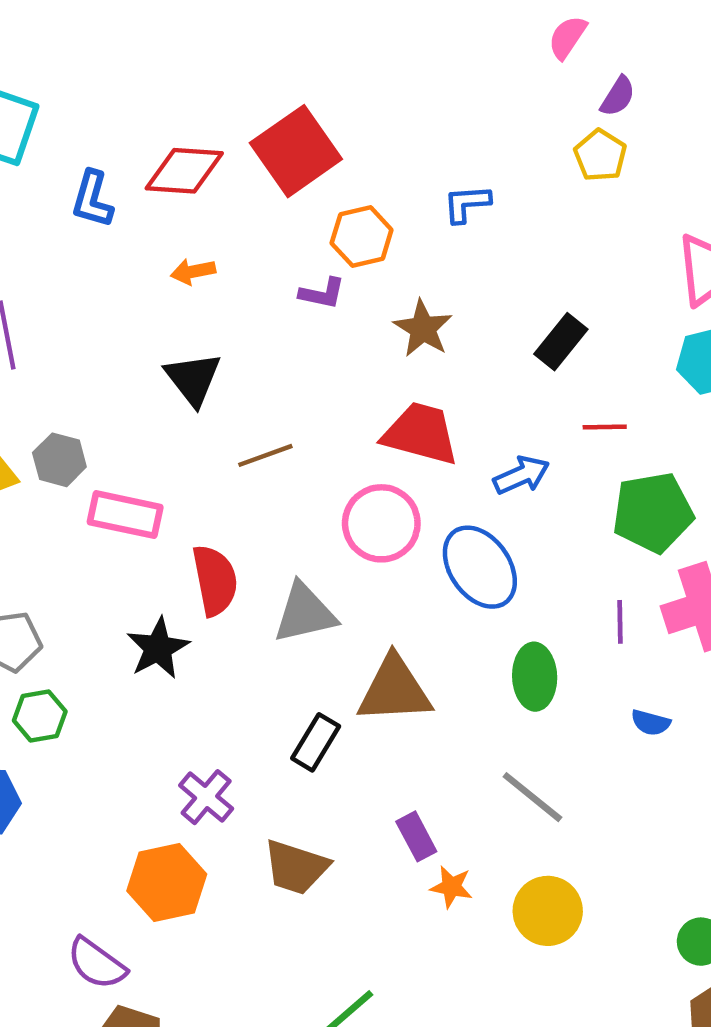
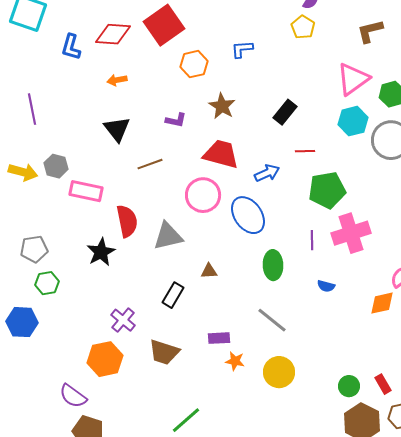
purple L-shape: (322, 293) -> (176, 120), moved
brown triangle: (394, 690) -> (209, 271), size x0.5
purple rectangle: (416, 836) -> (219, 338), turned -65

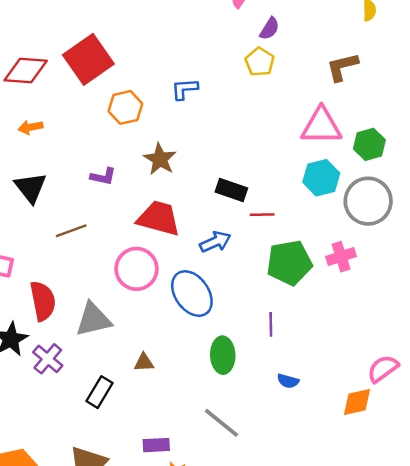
pink triangle: (353, 79) -> (321, 126), turned 36
black rectangle: (285, 112) -> (231, 190), moved, turned 70
pink cross: (351, 233) -> (341, 257), moved, size x0.6
purple cross: (123, 320) -> (48, 359), moved

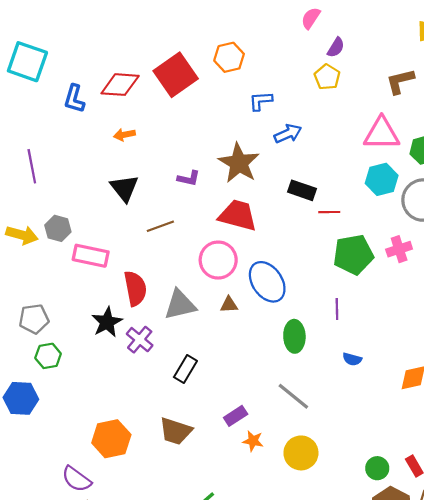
orange hexagon: (125, 107) -> (229, 57), moved
brown star: (160, 159) -> (239, 163), size x1.4
blue arrow: (215, 242) -> (288, 134), moved
brown triangle: (144, 363) -> (229, 305), moved
purple rectangle: (156, 445) -> (236, 416), turned -30

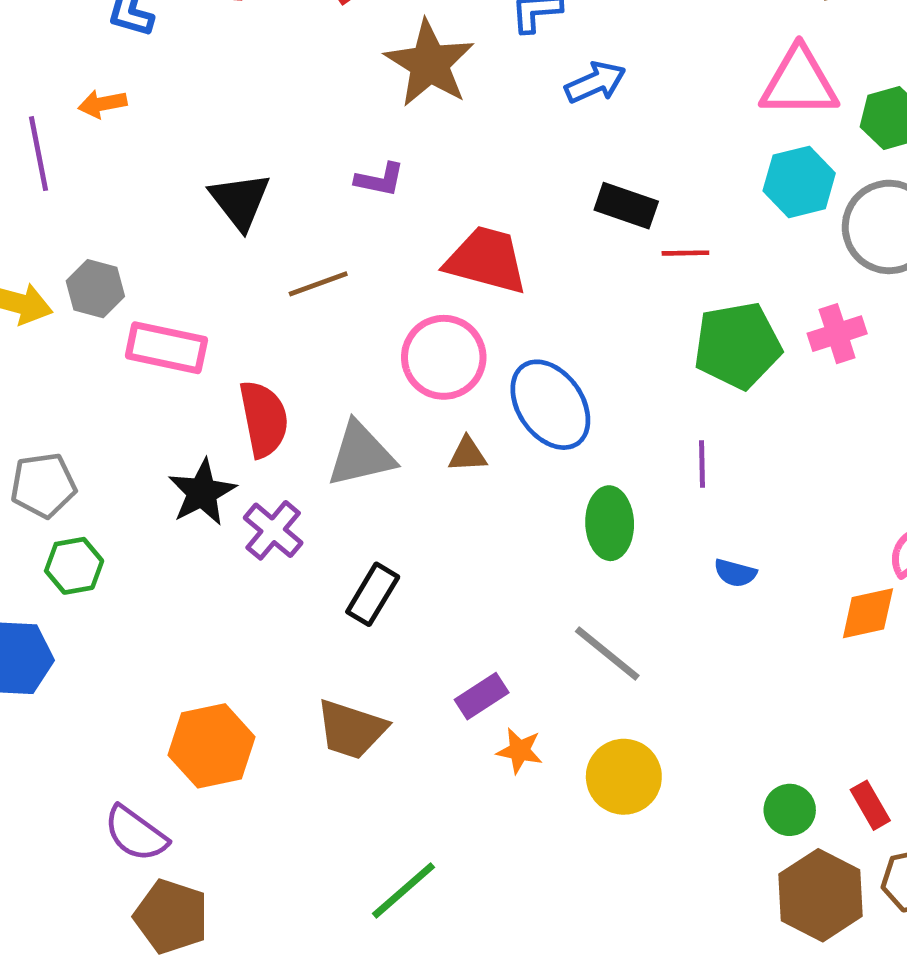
orange arrow: (124, 135) -> (103, 104), moved
brown star: (239, 163) -> (430, 63), moved

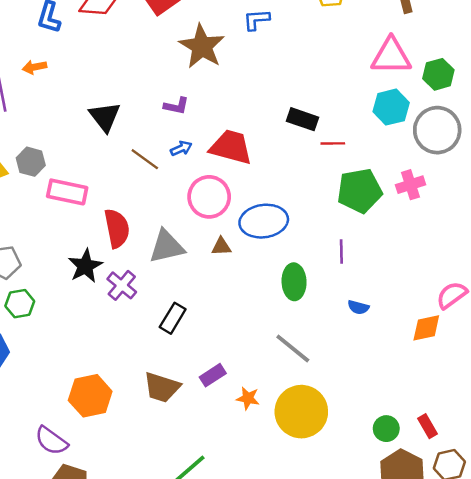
blue arrow: (595, 82) -> (181, 148), moved, size x0.7
brown line: (318, 284) -> (145, 159), turned 56
blue ellipse: (550, 405) -> (264, 221), turned -63
purple rectangle: (482, 696) -> (213, 375), moved
yellow circle: (624, 777) -> (301, 412), size x1.4

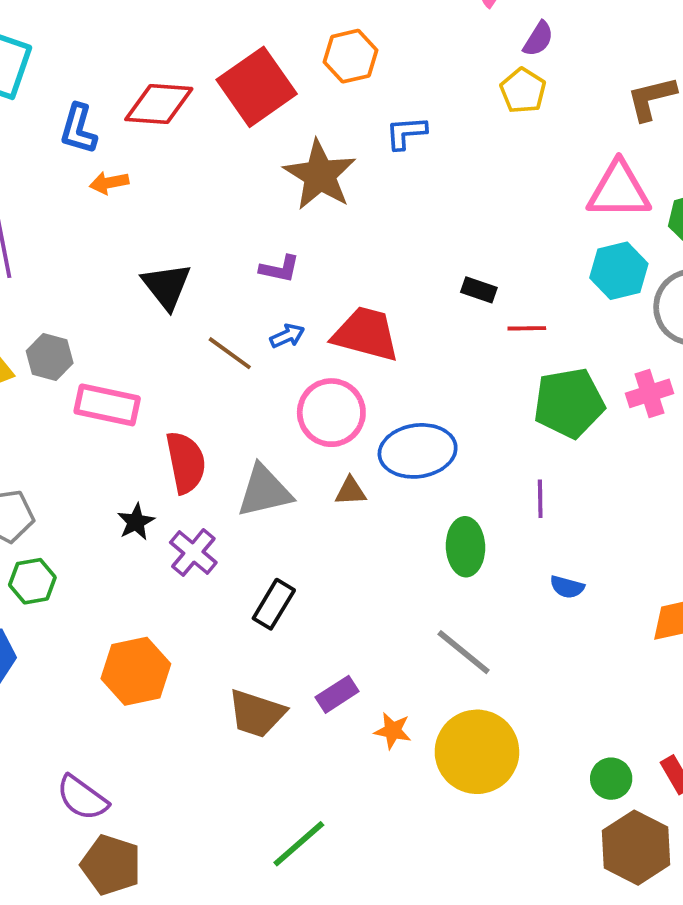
orange arrow: (34, 67) -> (109, 183), moved
black rectangle: (303, 119) -> (479, 290), size x0.7
black star: (85, 266) -> (136, 522), size x0.7
orange hexagon: (90, 396) -> (136, 671), moved

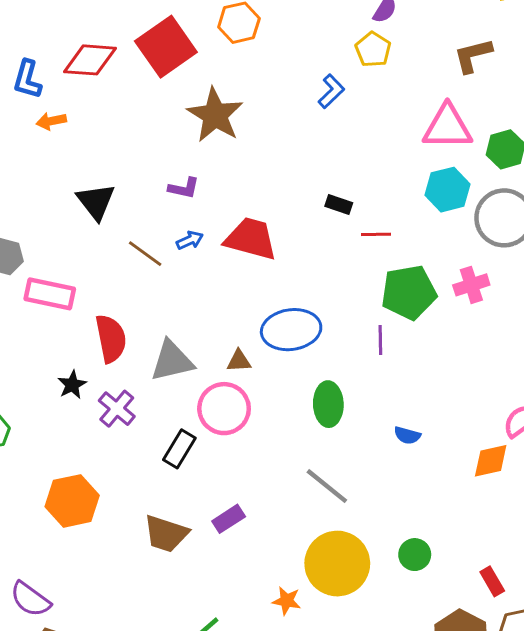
blue L-shape: (406, 133) -> (331, 91), moved, turned 140
pink circle: (331, 413) -> (224, 409), moved
purple line: (540, 499) -> (380, 340), moved
orange star: (393, 731) -> (287, 601), moved
green circle: (611, 779) -> (415, 555), moved

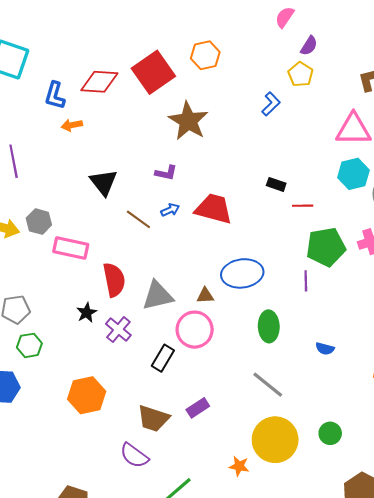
purple semicircle: (30, 599) -> (134, 456), moved

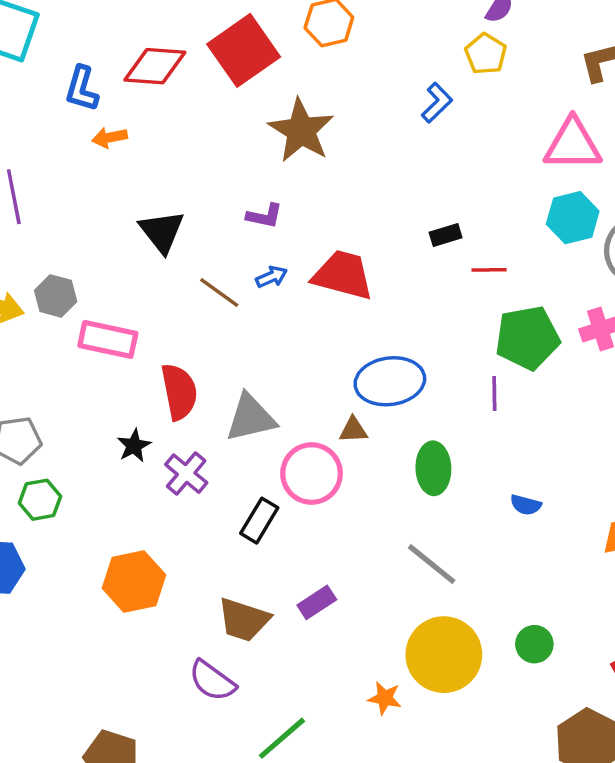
black rectangle: (276, 184) -> (446, 235), turned -36
brown triangle: (205, 296) -> (353, 430), moved

